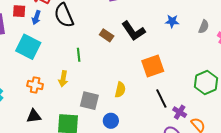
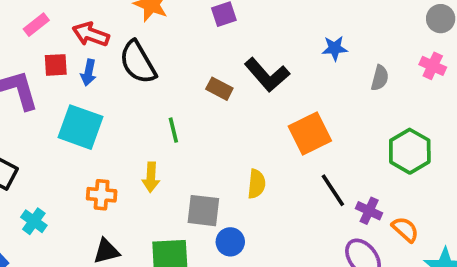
gray semicircle: (204, 27) -> (380, 78), moved
blue circle: (111, 121) -> (230, 242), moved

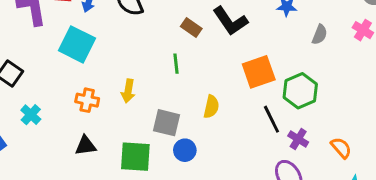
green line: (173, 130) -> (176, 64), moved
green hexagon: (410, 151) -> (300, 91), moved
orange semicircle: (405, 229) -> (341, 148), moved

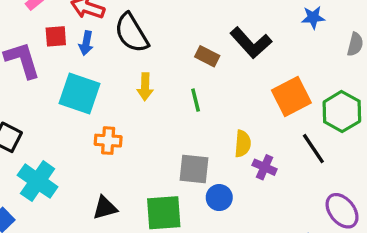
yellow arrow: (128, 91) -> (145, 87), moved
orange cross: (87, 100) -> (108, 141), moved
cyan cross: (31, 115) -> (38, 181), size x1.6
purple cross: (298, 139) -> (265, 167), moved

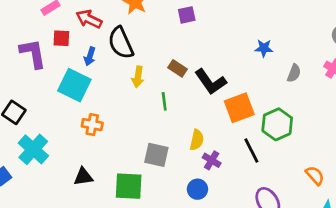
blue arrow: (86, 43) -> (90, 56), moved
black L-shape: (251, 43) -> (210, 82), moved
yellow arrow: (145, 87) -> (138, 77), moved
blue circle: (219, 198) -> (197, 189), moved

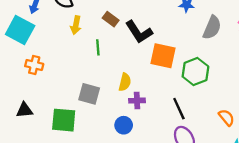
gray semicircle: (294, 73) -> (212, 28), size x1.5
orange square: (239, 108) -> (163, 56), turned 30
black line: (251, 150) -> (179, 109), moved
purple cross: (212, 160) -> (137, 101), turned -35

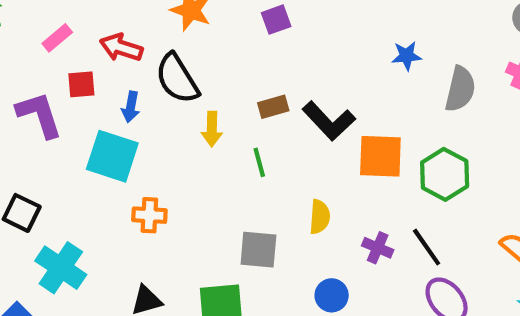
brown rectangle: (111, 19) -> (273, 107), turned -42
purple cross: (137, 101) -> (378, 248), moved, turned 35

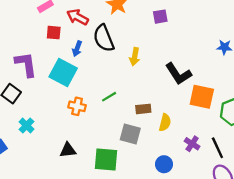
brown rectangle: (273, 107) -> (143, 109), moved
purple L-shape: (39, 115) -> (26, 64), moved
yellow arrow: (212, 129) -> (135, 57), moved
green line: (259, 162) -> (109, 97), moved, turned 64
cyan cross: (61, 268) -> (26, 125), size x0.6

